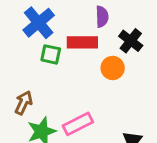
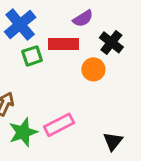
purple semicircle: (102, 17) -> (83, 19), turned 60
green square: (51, 54) -> (32, 56), turned -30

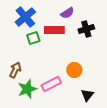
black cross: (111, 42) -> (86, 29), turned 35
orange circle: (93, 69) -> (74, 70), moved

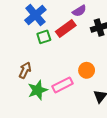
red rectangle: (54, 30) -> (66, 29), turned -36

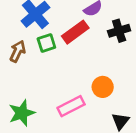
brown arrow: (25, 70) -> (18, 51), moved
green star: (38, 90) -> (22, 113), moved

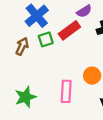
pink rectangle: (71, 106) -> (66, 91), turned -60

